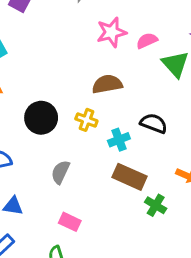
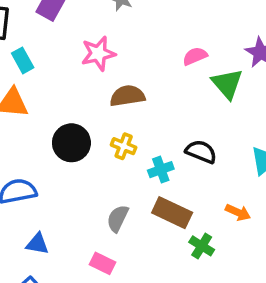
pink star: (111, 32) -> (98, 53), moved
brown semicircle: (107, 84) -> (127, 96), moved
gray semicircle: (60, 172) -> (118, 218), moved

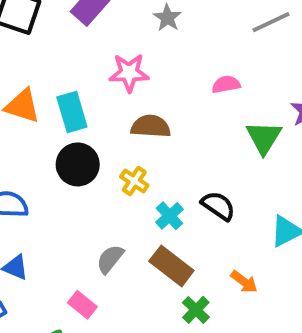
pink semicircle: (195, 56) -> (226, 84), moved
cyan rectangle: (23, 60) -> (72, 112), moved, size x1.4
cyan cross: (161, 170) -> (169, 216), turned -35

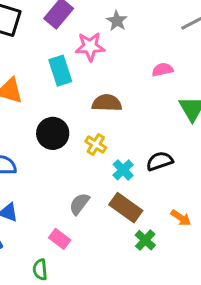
pink star: (129, 73) -> (90, 47), moved
cyan rectangle: (72, 112) -> (60, 71), moved
black semicircle: (218, 206) -> (160, 161), turned -52

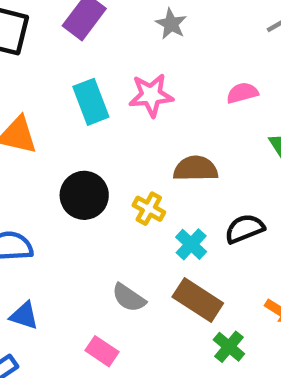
pink star: (90, 47) -> (151, 95), moved
brown semicircle: (107, 103) -> (196, 169), moved
gray semicircle: (79, 204) -> (129, 298), turned -90

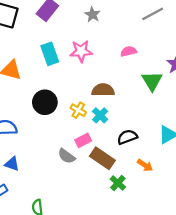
black semicircle: (245, 229) -> (127, 137), moved
cyan cross: (191, 244) -> (100, 115), moved
pink rectangle: (102, 351) -> (83, 140), moved, turned -63

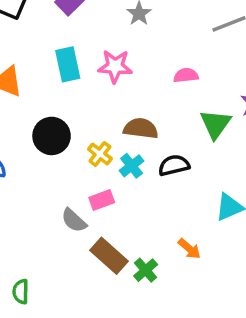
black semicircle: (127, 137) -> (174, 165), moved
brown rectangle: (102, 158) -> (109, 256), moved

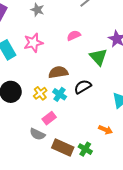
yellow cross: (100, 154) -> (40, 93), turned 32

